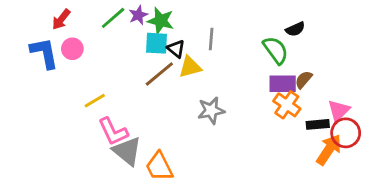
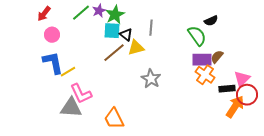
green star: (161, 21) -> (115, 15), turned 30
blue L-shape: (44, 53) -> (53, 63), moved
gray star: (211, 110) -> (151, 79), turned -30
gray triangle: (127, 151) -> (71, 108), moved, turned -35

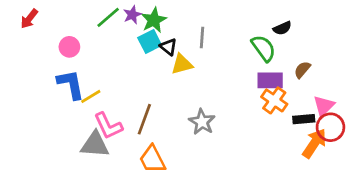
red arrow: (44, 14) -> (29, 19), moved
cyan square: (112, 31) -> (150, 42), turned -30
brown line: (114, 53) -> (144, 119), moved, turned -30
brown semicircle: (217, 57) -> (302, 70), moved
gray star: (151, 79) -> (202, 122), moved

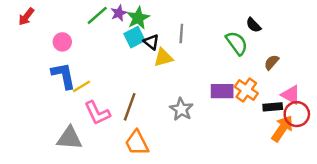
black semicircle: (282, 28) -> (253, 25), turned 70
purple rectangle: (270, 80) -> (222, 91), moved
pink triangle: (324, 106) -> (291, 95), turned -45
gray triangle: (95, 145) -> (70, 138), moved

